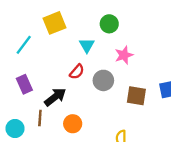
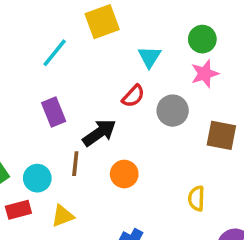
green circle: (109, 24) -> (202, 39), moved

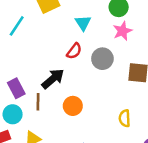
purple rectangle: (54, 112) -> (16, 88), moved

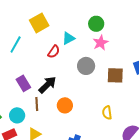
cyan triangle: (83, 23) -> (68, 38), turned 40
red semicircle: (74, 51) -> (54, 52), moved
purple rectangle: (16, 88) -> (23, 83), moved

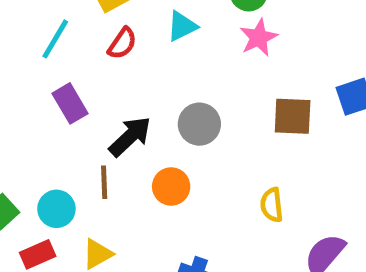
red semicircle: (54, 52) -> (122, 43), moved
gray circle: (86, 66) -> (199, 124), moved
purple rectangle: (23, 83) -> (70, 103), moved

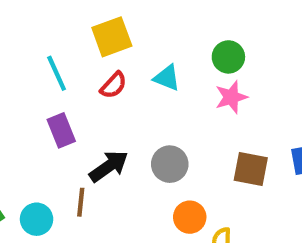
cyan triangle: (182, 26) -> (167, 78), turned 40
cyan line: (55, 39) -> (57, 73), turned -63
orange circle: (171, 186) -> (190, 217), moved

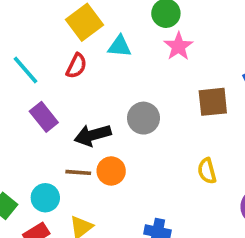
yellow square: (112, 37) -> (84, 22), moved
black arrow: (109, 166) -> (93, 135), turned -144
brown line: (81, 202) -> (78, 172), turned -75
orange circle: (190, 217) -> (111, 171), moved

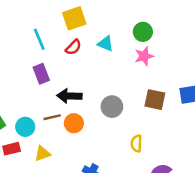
yellow square: (84, 22) -> (74, 18), moved
gray circle: (143, 118) -> (112, 107), moved
brown line: (78, 172) -> (52, 117), turned -35

